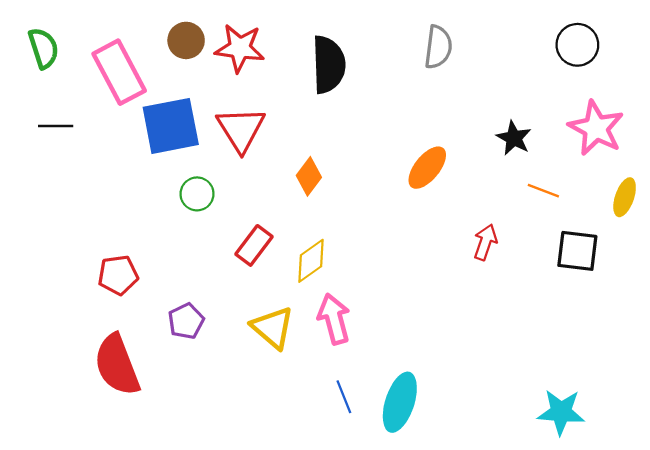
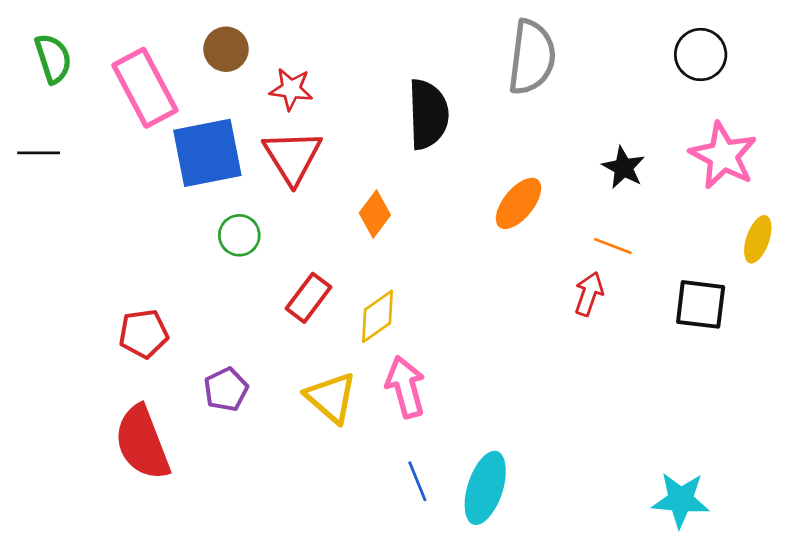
gray semicircle: (438, 47) -> (532, 57), size x1.4
red star: (240, 48) -> (291, 89), moved, size x0.7
black semicircle: (329, 65) -> (428, 114), moved
black line: (56, 126) -> (39, 153), moved
orange line: (543, 191) -> (613, 246), moved

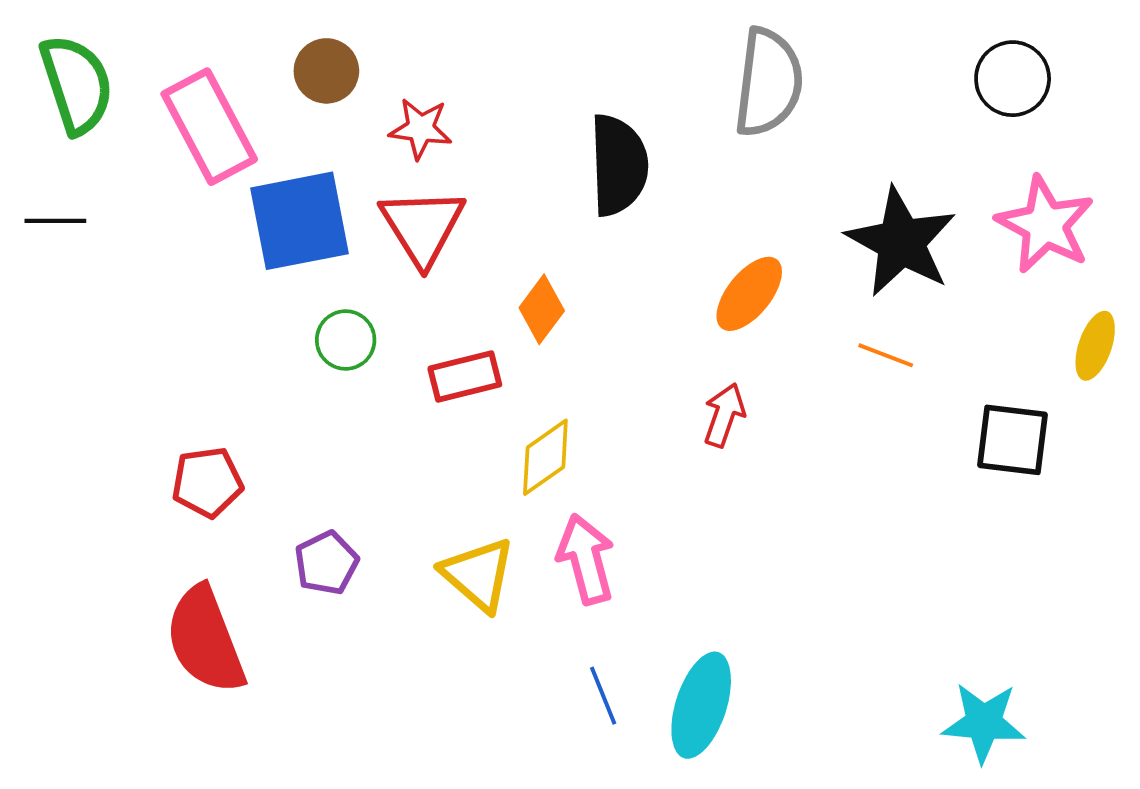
green semicircle: (53, 58) -> (77, 84), size x1.4
black star: (623, 167) -> (901, 242), size x1.8
red arrow: (589, 294) -> (724, 415), moved
red rectangle: (308, 298) -> (465, 377), moved, turned 39

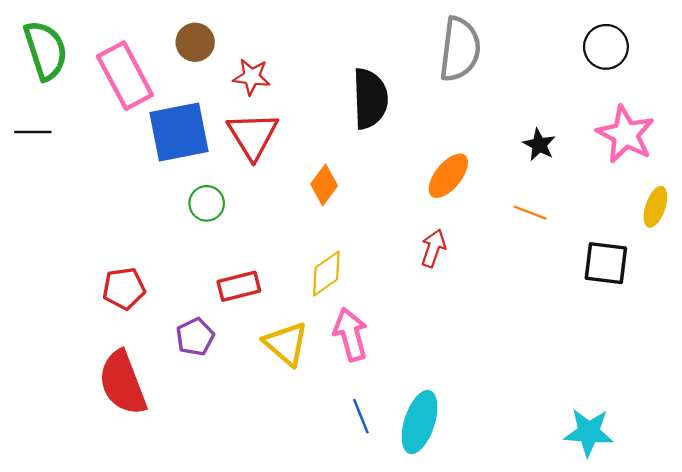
black star: (901, 242) -> (539, 145), size x0.5
red rectangle: (465, 377) -> (239, 286), moved

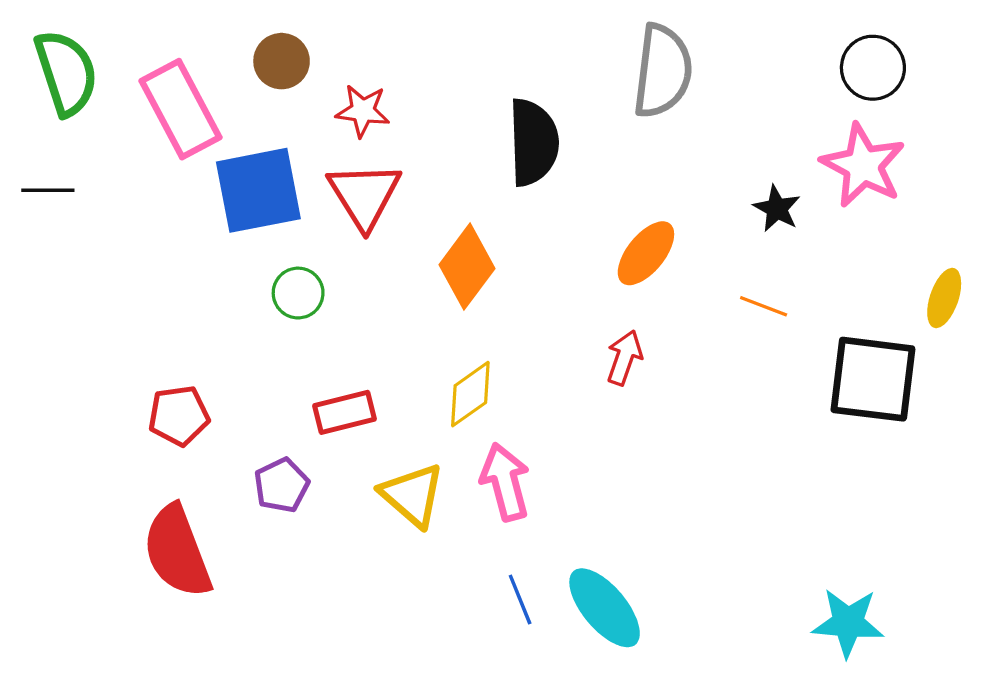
pink star: (626, 134) -> (863, 165), moved
orange diamond: (324, 185) -> (467, 267), size x1.4
black square: (606, 263) -> (873, 379), size x1.4
cyan ellipse: (420, 422) -> (605, 608), turned -58

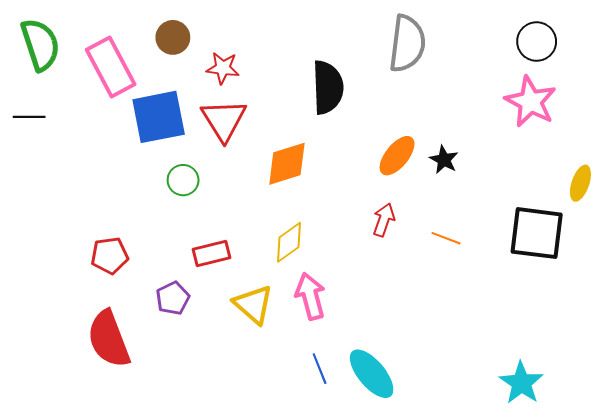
black star: (777, 209) -> (444, 160), moved
orange diamond: (467, 267) -> (287, 164), turned 36
orange line: (764, 306) -> (446, 238), moved
cyan star: (848, 623) -> (521, 383), turned 30

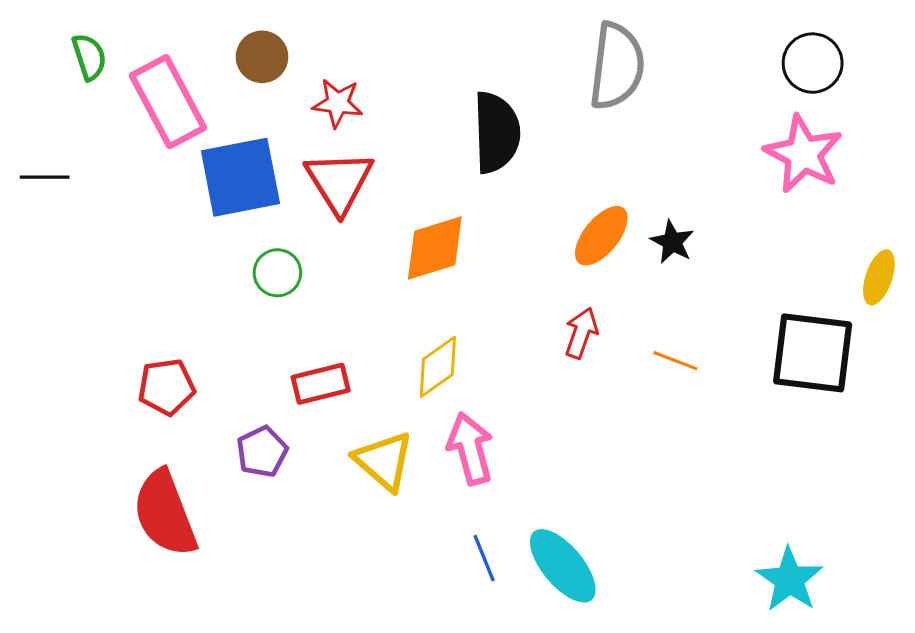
green semicircle: (40, 45) -> (89, 57), moved, size x0.6

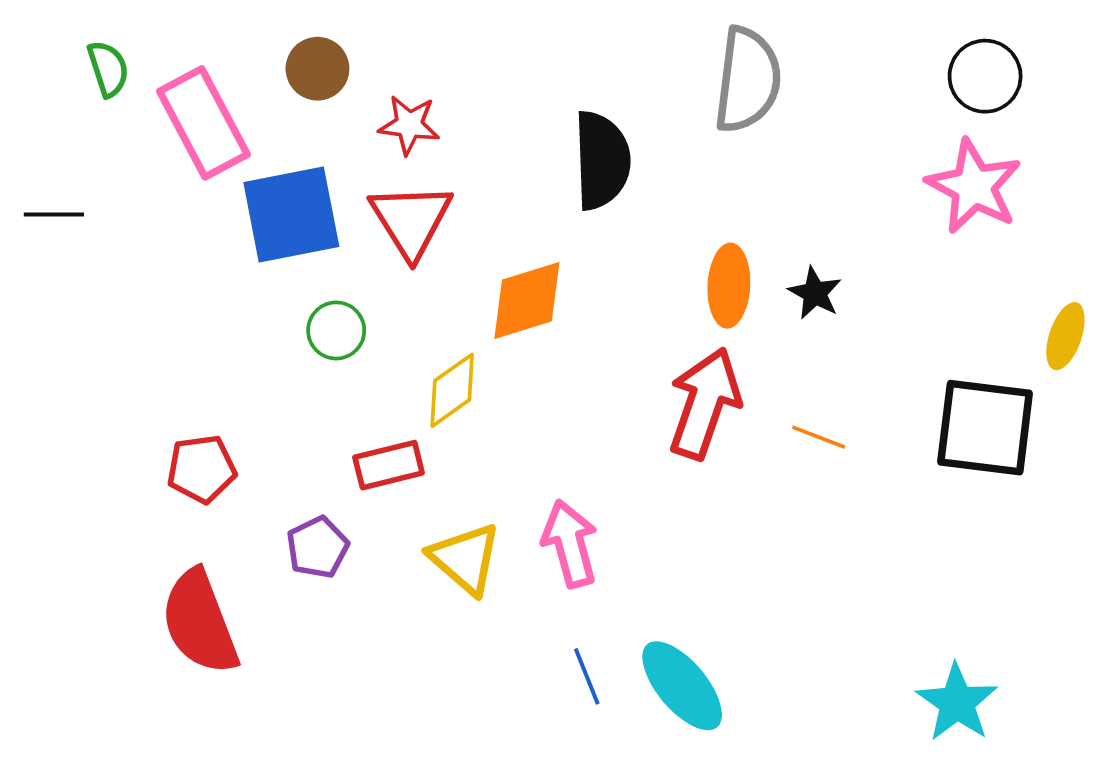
orange ellipse: (601, 236) -> (729, 286), turned -36
red arrow: (581, 333) -> (705, 403), size x1.8
yellow diamond: (438, 367) -> (452, 390), moved

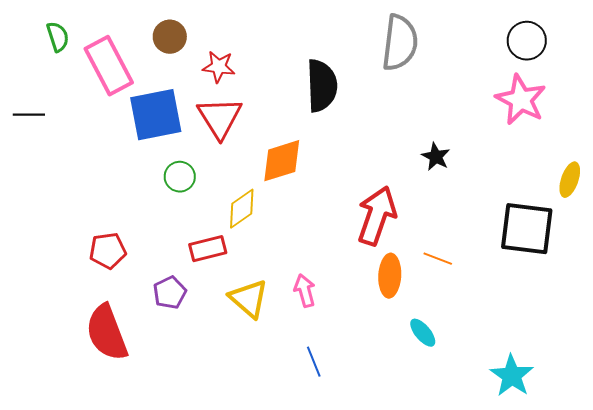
orange ellipse: (729, 286) -> (390, 276), moved
orange line: (819, 437) -> (438, 259), moved
pink arrow: (570, 544) -> (305, 291), size x0.7
cyan ellipse: (682, 686) -> (423, 333), moved, size x0.6

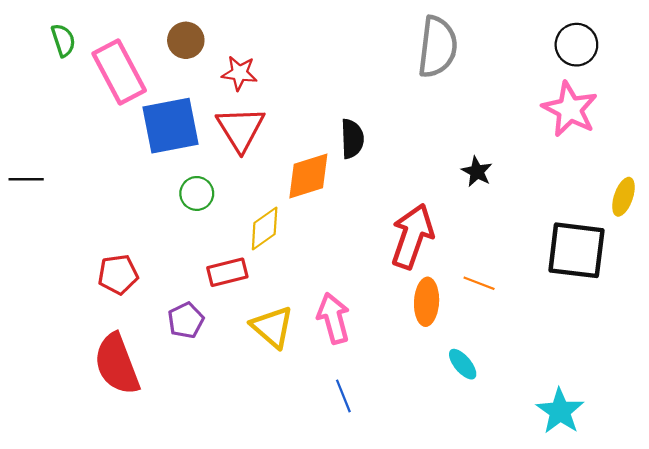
black semicircle: (322, 86) -> (352, 139), moved, size x0.7
black line: (29, 115) -> (26, 179), moved
pink arrow: (305, 291) -> (334, 318), size x1.4

